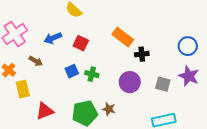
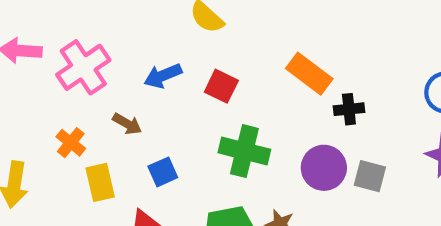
blue square: (72, 71) -> (163, 172), moved
green cross: (92, 74) -> (244, 151), size x1.6
gray square: (163, 84) -> (370, 176), moved

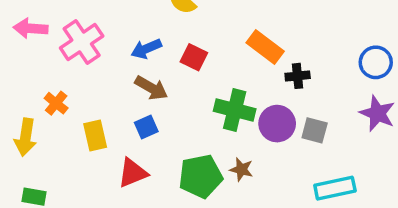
brown arrow: (127, 124) -> (151, 88), moved, size x1.4
orange cross: (71, 143) -> (56, 103), moved
green cross: (244, 151) -> (235, 110), moved

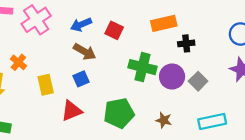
orange rectangle: (265, 47) -> (164, 23), turned -50
gray square: (315, 130) -> (198, 81), turned 30
brown star: (241, 169) -> (164, 120), moved

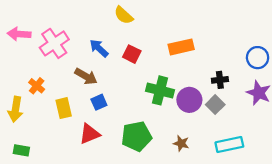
blue arrow: (81, 25) -> (99, 48), turned 66
black cross: (186, 43) -> (220, 80), moved
brown arrow: (85, 52) -> (86, 76), moved

